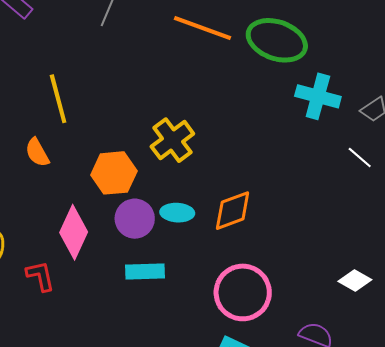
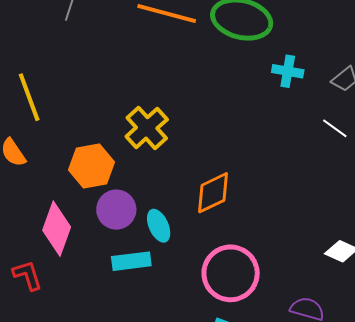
cyan cross: (318, 96) -> (288, 71), size x0.7
cyan ellipse: (177, 213) -> (159, 226), moved, turned 68

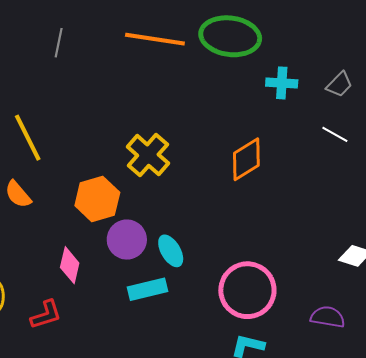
orange diamond: (213, 193) -> (246, 159), moved
pink diamond: (57, 229) -> (70, 265), size x0.7
red L-shape: (28, 275) -> (46, 315), turned 96

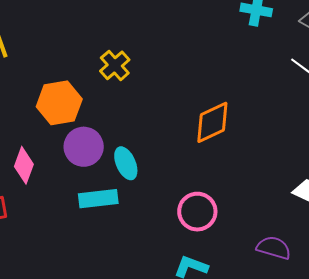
yellow cross: (148, 155) -> (115, 65), size x0.7
orange diamond: (246, 159) -> (212, 122), moved
pink circle: (247, 290) -> (197, 212), size x0.7

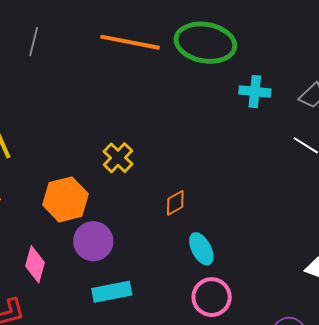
orange diamond: (212, 122) -> (175, 203), moved, size x0.6
cyan ellipse: (126, 163) -> (201, 249), moved

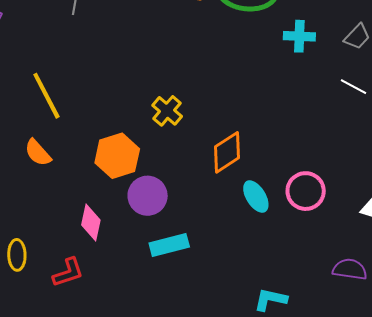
orange diamond: (175, 203) -> (227, 152), size x1.6
pink circle: (212, 297) -> (306, 191), moved

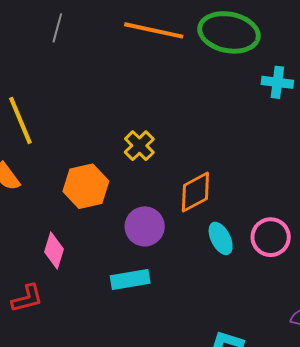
purple circle: (148, 196) -> (145, 226), moved

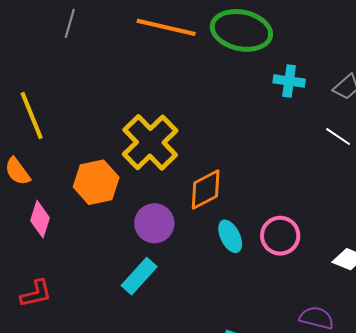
yellow cross: (139, 146) -> (150, 142), size x1.8
pink diamond: (54, 250) -> (40, 219), moved
cyan rectangle: (130, 280) -> (139, 276), turned -39

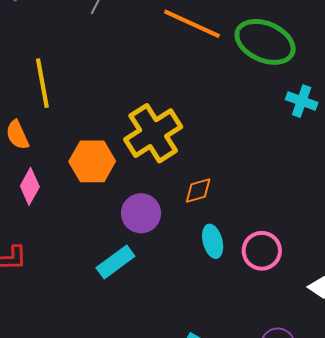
orange diamond: (206, 190) -> (198, 191), size x0.7

